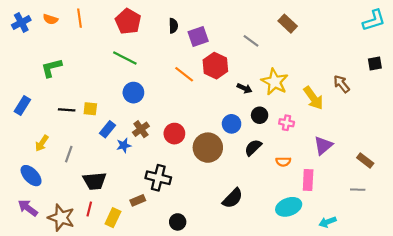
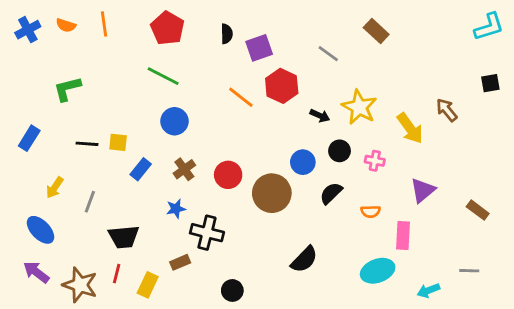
blue star: (124, 145) -> (176, 209), moved
gray line: (358, 190) -> (469, 271), moved

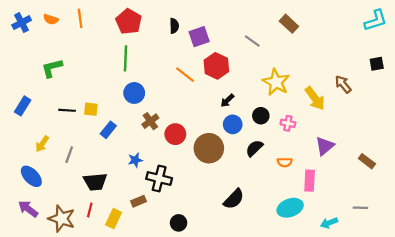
green line: (163, 76) -> (126, 58), turned 65
black arrow: (320, 116) -> (227, 101), moved, turned 112
brown cross: (184, 169) -> (150, 121), moved

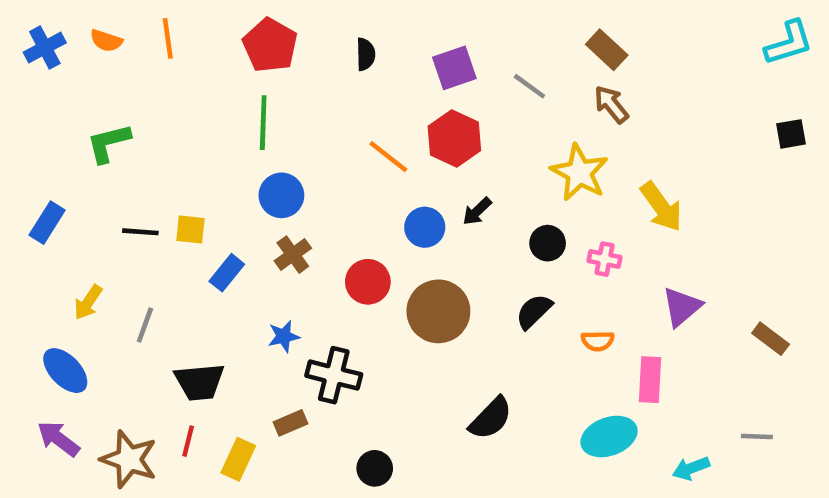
purple square: (199, 37) -> (454, 68), moved
brown arrow: (343, 84) -> (611, 104), moved
brown cross: (150, 121) -> (293, 255), moved
blue circle: (233, 124) -> (425, 227), moved

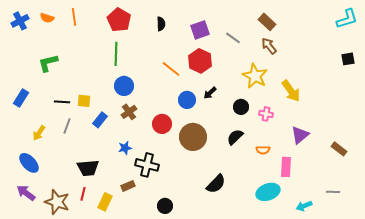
gray line: (145, 325) -> (67, 126), moved

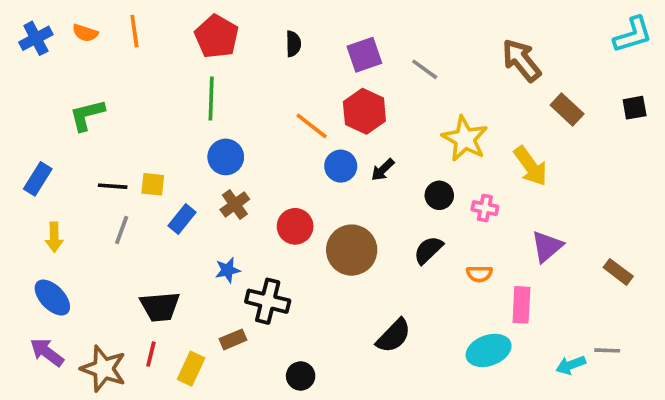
brown rectangle: (267, 22) -> (567, 110), moved
brown arrow: (269, 46) -> (521, 60), moved, size x1.4
blue circle: (187, 100) -> (341, 166), moved
yellow arrow: (39, 133) -> (54, 237), moved, turned -35
cyan arrow: (304, 206) -> (571, 365), moved

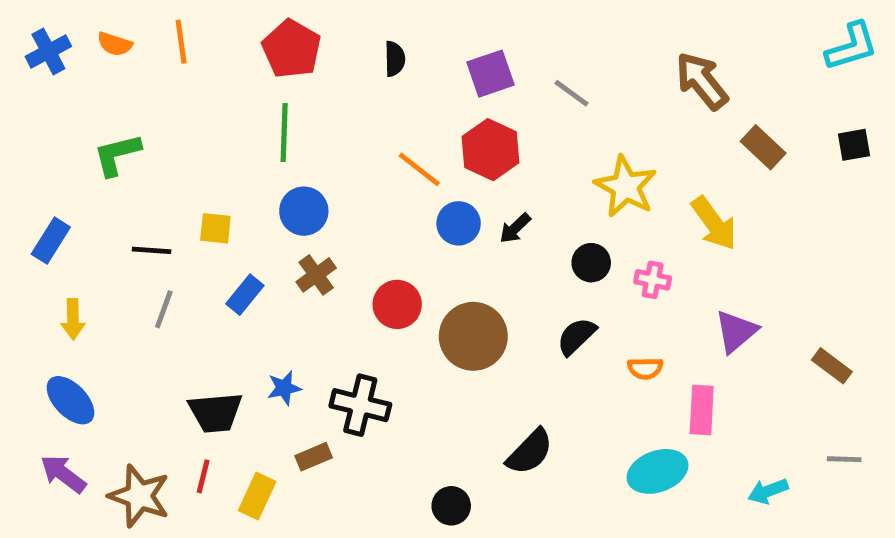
yellow square: (153, 184) -> (215, 228), moved
blue star: (228, 270) -> (284, 388), moved
gray line: (607, 350) -> (844, 459), moved
black circle: (301, 376) -> (451, 506), moved

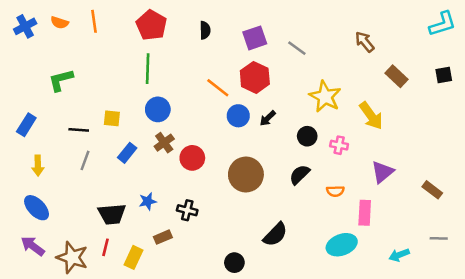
brown arrow: (702, 81) -> (365, 42), size x0.7
red circle: (397, 304) -> (192, 158), moved
black cross: (360, 405) -> (187, 210), size x0.7

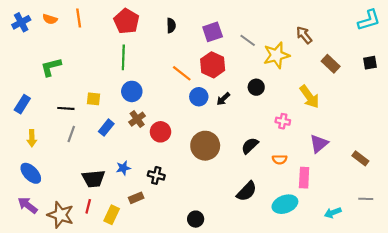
yellow star: (325, 97) -> (276, 55), moved, turned 30
black circle: (307, 136) -> (256, 87), moved
black semicircle: (275, 235) -> (247, 191), moved

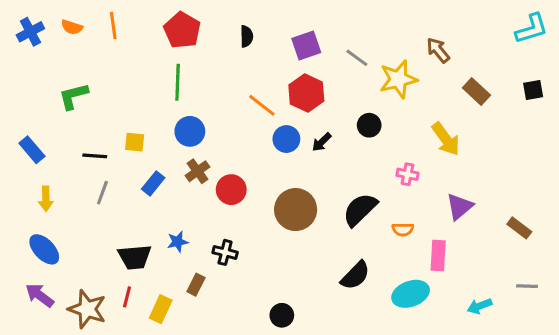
blue rectangle: (22, 104) -> (32, 150), turned -72
black semicircle: (250, 146) -> (360, 210), size x1.4
brown rectangle: (136, 198) -> (196, 285), turned -40

